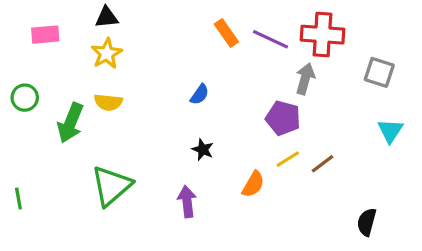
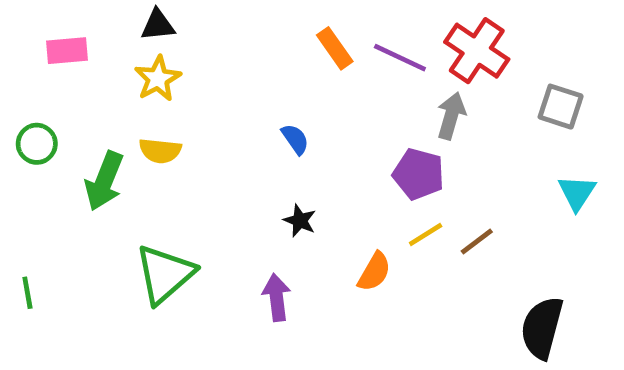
red cross: (322, 35) -> (477, 51), turned 30
blue semicircle: (200, 94) -> (295, 139), turned -70
black semicircle: (367, 222) -> (542, 328), size x1.5

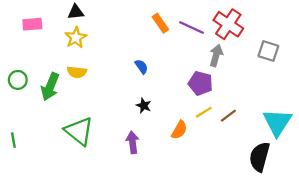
green circle: (37, 144) -> (18, 80), moved
cyan triangle: (577, 193) -> (277, 122), moved, size x1.6
green triangle: (165, 274) -> (79, 131), turned -40

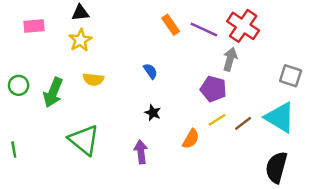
gray square: (268, 51) -> (291, 76), moved
yellow semicircle: (77, 72) -> (93, 79), moved
cyan triangle: (277, 122) -> (280, 117), moved, turned -32

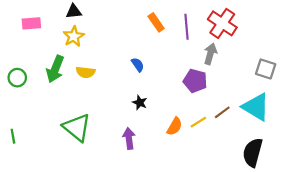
purple line: (204, 29) -> (186, 27), turned 60
green arrow: (53, 92) -> (55, 69), moved
yellow line: (217, 120) -> (198, 122), moved

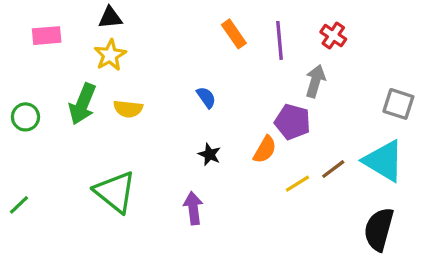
red cross: (222, 23) -> (333, 36), size x0.6
orange semicircle: (175, 126) -> (265, 150), moved
green line: (13, 136) -> (19, 205), turned 56

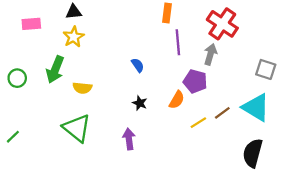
orange rectangle: (234, 34) -> (167, 13), moved, turned 42
red cross: (333, 36) -> (222, 24), size x1.8
purple line: (280, 40) -> (178, 42), moved
yellow semicircle: (128, 109) -> (82, 88), moved

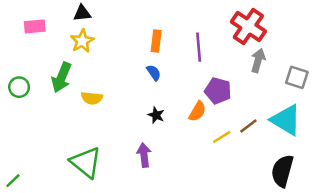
orange rectangle: (167, 13) -> (156, 41), moved
gray arrow: (210, 54) -> (258, 60), moved
green triangle: (77, 128) -> (86, 162), moved
green line: (13, 137) -> (13, 181), moved

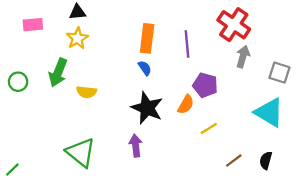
orange rectangle: (156, 41) -> (147, 38), size x1.4
black star: (156, 115) -> (147, 108), size x2.0
brown line: (248, 126) -> (234, 160), moved
black semicircle: (282, 171) -> (266, 160), size x0.6

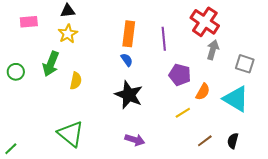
yellow semicircle: (87, 92) -> (76, 81), turned -84
orange semicircle: (186, 105) -> (203, 92), moved
purple arrow: (136, 146) -> (135, 140), moved, turned 114

